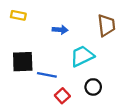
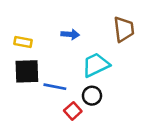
yellow rectangle: (18, 15) -> (23, 42), moved
black circle: (93, 87) -> (92, 96), moved

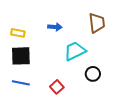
blue line: (55, 87) -> (21, 83), moved
black circle: (92, 96) -> (93, 74), moved

